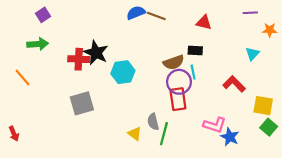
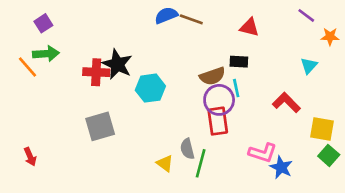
purple line: (250, 13) -> (306, 15), turned 40
purple square: (43, 15) -> (43, 23), moved
orange line: (23, 77) -> (28, 67), moved
red arrow: (14, 134) -> (30, 157), moved

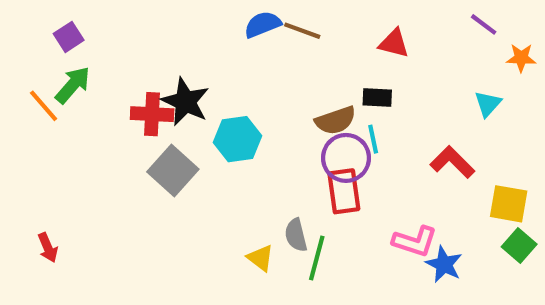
green arrow: (46, 54) -> (73, 85), turned -45
gray square: (100, 126) -> (173, 170), moved, turned -32

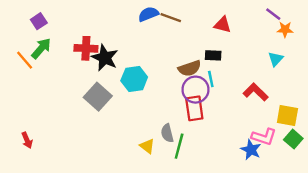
orange star: (521, 58) -> (285, 29), moved
red cross: (152, 114) -> (86, 48), moved
pink L-shape: (415, 241) -> (264, 137), moved

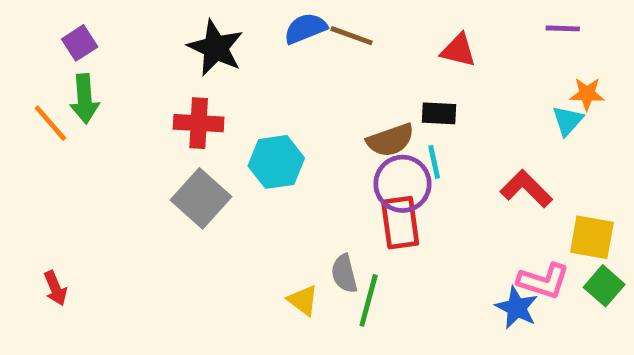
purple line: (273, 14) -> (563, 28), turned -35
orange star: (285, 29) -> (587, 94), moved
green arrow: (41, 48) -> (84, 99), turned 135
red cross: (86, 48) -> (199, 123), moved
black star: (105, 58) -> (216, 48), moved

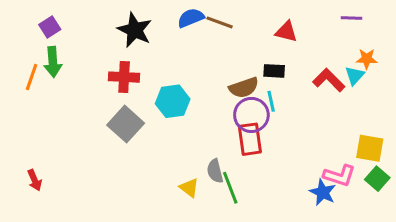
orange line: (50, 123) -> (32, 77), turned 60
red L-shape: (526, 189) -> (329, 80), moved
green line: (369, 300) -> (230, 188), turned -36

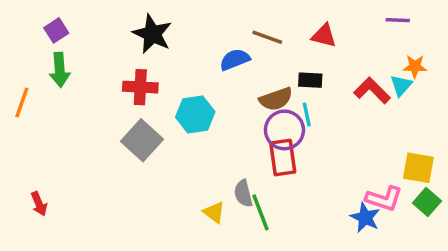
blue semicircle: (191, 18) -> (235, 60), moved
brown line: (220, 22) -> (267, 37), moved
orange line: (32, 77) -> (22, 103), moved

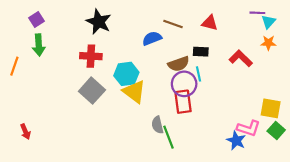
cyan triangle: (401, 85) -> (268, 22), moved
yellow triangle: (214, 212) -> (134, 92), moved, size x1.6

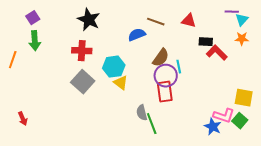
black rectangle: (201, 52) -> (206, 42), moved
brown semicircle: (179, 64) -> (161, 58), turned -36
yellow triangle: (134, 92) -> (121, 83), size x0.7
green square: (276, 130) -> (240, 121), moved

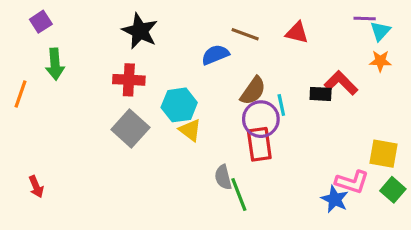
purple square: (33, 18) -> (41, 22), moved
black rectangle: (206, 42) -> (321, 94), moved
green square: (240, 121) -> (393, 190), moved

